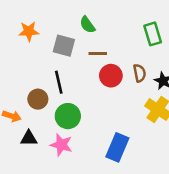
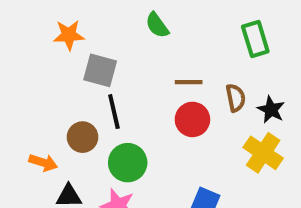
gray square: (64, 46) -> (100, 70), moved
brown line: (98, 53) -> (189, 82), moved
red circle: (111, 76) -> (192, 119), moved

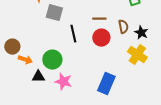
black line: (114, 112) -> (73, 34), moved
brown circle: (83, 137) -> (12, 47), moved
green circle: (128, 163) -> (52, 60), moved

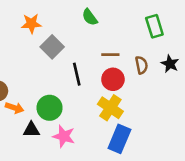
gray square: (54, 13) -> (52, 47), turned 30
black star: (141, 33) -> (170, 64), moved
yellow cross: (137, 55) -> (110, 108), moved

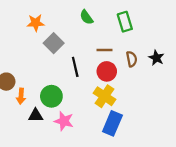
green rectangle: (154, 26) -> (125, 22), moved
orange arrow: (15, 108) -> (21, 96), turned 77

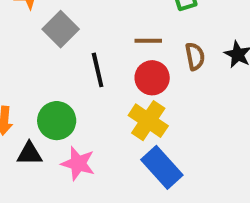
blue rectangle: (112, 123) -> (162, 167), turned -65

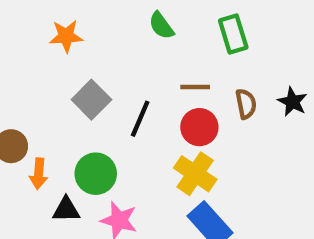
gray square: (61, 29) -> (91, 100), moved
black line: (98, 70) -> (140, 119), turned 36

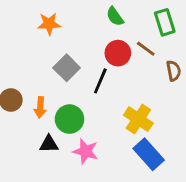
brown line: (195, 87) -> (146, 49), moved, turned 36
red circle: (199, 127) -> (118, 53), moved
orange arrow: (39, 174) -> (40, 107), moved

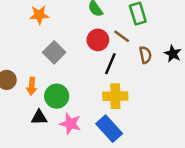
black line: (100, 81) -> (110, 64), moved
yellow cross: (138, 119) -> (115, 96), turned -35
blue rectangle: (149, 154) -> (109, 129), moved

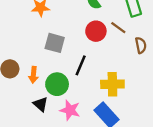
gray square: (54, 52) -> (55, 43), turned -30
black line: (110, 64) -> (81, 65), moved
black triangle: (39, 117) -> (41, 104), turned 42

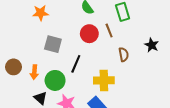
brown line: (118, 28) -> (109, 31), turned 32
brown semicircle: (141, 45) -> (124, 54), moved

